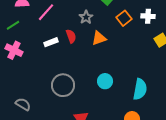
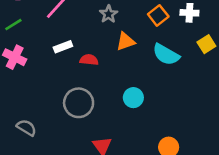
red semicircle: (71, 36) -> (89, 60), moved, turned -64
cyan semicircle: (140, 89) -> (166, 55), moved, turned 110

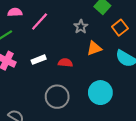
white rectangle: (63, 47) -> (39, 60), moved
cyan circle: (133, 98) -> (100, 93), size x1.5

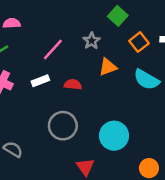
pink line: (40, 21) -> (53, 50), moved
cyan circle: (100, 93) -> (114, 136), moved

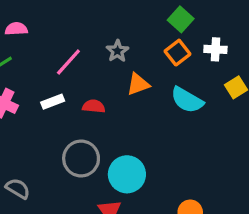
green square: (118, 16) -> (181, 19), moved
cyan circle: (114, 136) -> (127, 174), moved

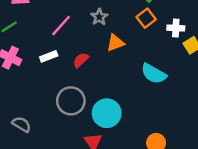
white cross: (215, 49) -> (176, 28), moved
cyan semicircle: (187, 100) -> (154, 74), moved
red semicircle: (94, 106) -> (81, 60), turned -49

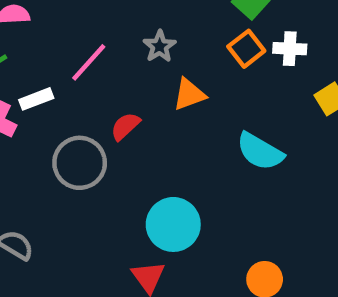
white cross: (176, 28) -> (290, 49), moved
white rectangle: (49, 56) -> (36, 99), moved
gray circle: (71, 101) -> (80, 163), moved

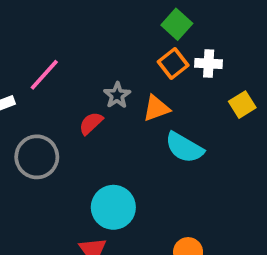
gray star: (160, 46) -> (117, 95), moved
orange triangle: (189, 94) -> (156, 108), moved
red semicircle: (125, 126) -> (91, 123), moved

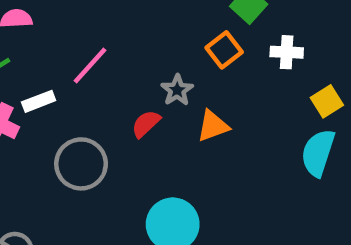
orange square: (173, 63) -> (224, 50), moved
orange triangle: (156, 108) -> (213, 126), moved
cyan semicircle: (184, 148) -> (318, 153), moved, turned 78

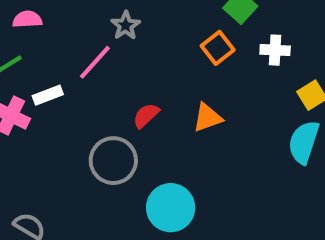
gray star: (177, 90) -> (126, 25), moved
gray circle: (81, 164) -> (113, 161), moved

